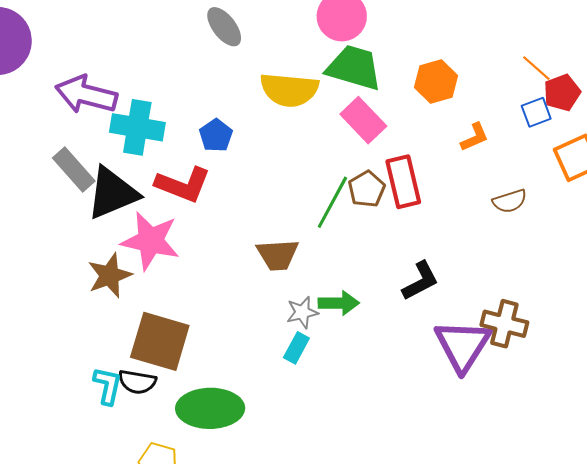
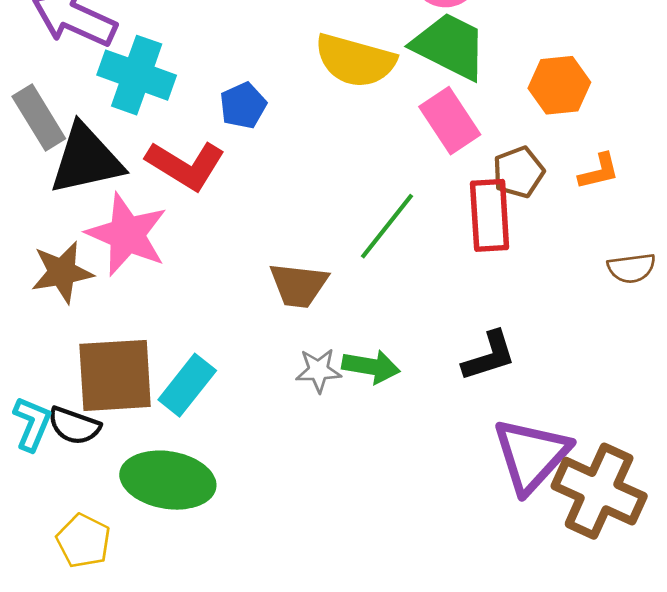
brown pentagon: (367, 189) -> (518, 172), moved
brown cross: (504, 324) -> (599, 491), moved, size x1.4
brown square: (160, 341) -> (115, 375), turned -30
cyan rectangle: (296, 348) -> (187, 385), moved, size x1.4

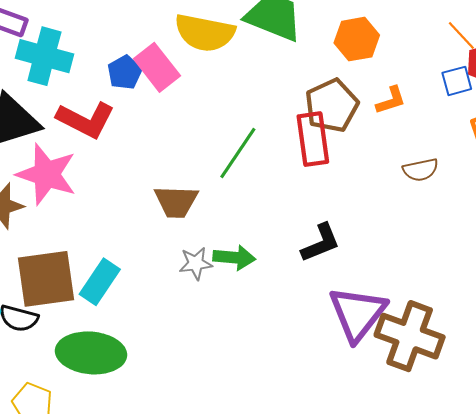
pink rectangle: (450, 121) -> (157, 67), moved
brown pentagon: (518, 172) -> (332, 106), size x1.4

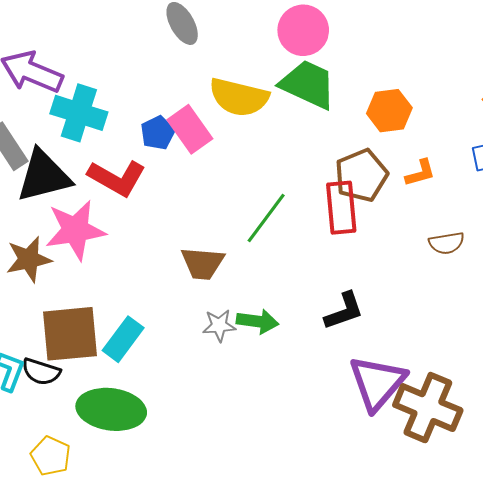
pink star: (47, 174) -> (75, 230), turned -30

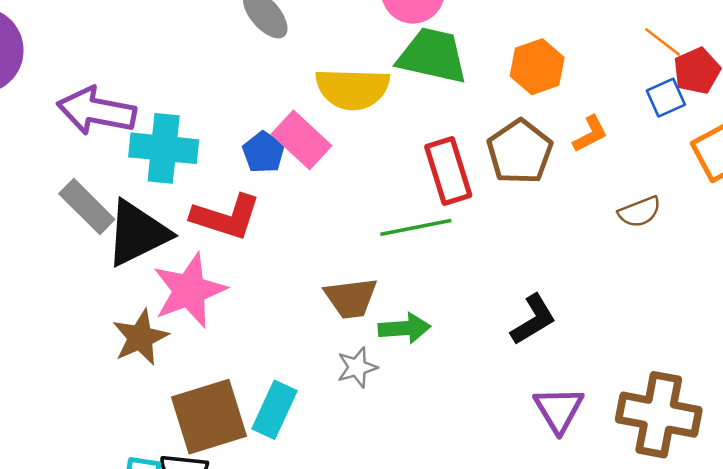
red rectangle: (341, 208) -> (448, 171), moved
green line: (266, 218) -> (416, 227), turned 54
green arrow: (258, 321) -> (404, 328), moved
gray star: (219, 325) -> (357, 367), moved
purple triangle: (377, 383) -> (559, 409), moved, size x0.7

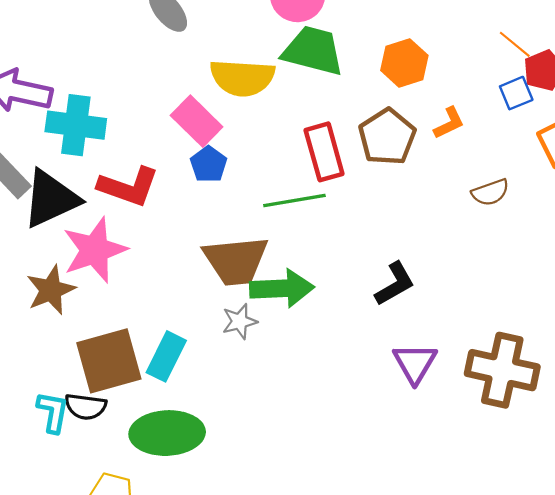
blue pentagon: (264, 152) -> (209, 164), moved
brown trapezoid: (351, 298) -> (236, 261), size x1.4
green arrow: (404, 328) -> (282, 288), size x1.4

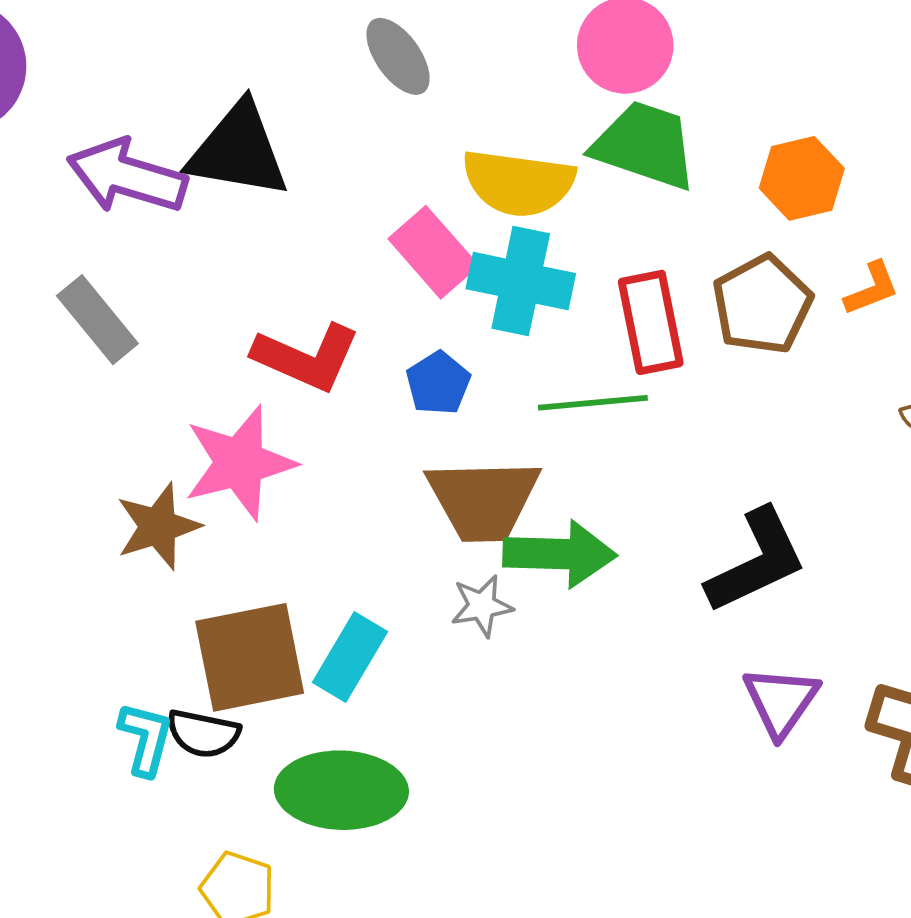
cyan cross: (76, 125) -> (521, 281), moved
blue pentagon: (209, 164) -> (438, 383), moved
black triangle: (51, 199) -> (238, 151), moved, turned 30
black L-shape: (395, 284) -> (756, 561), size x1.4

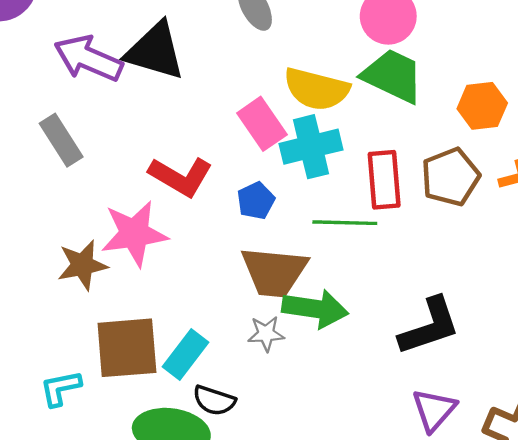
cyan cross: (521, 281) -> (311, 147), turned -32
black semicircle: (203, 734) -> (214, 400), moved
cyan L-shape: (146, 739) -> (60, 388), turned -123

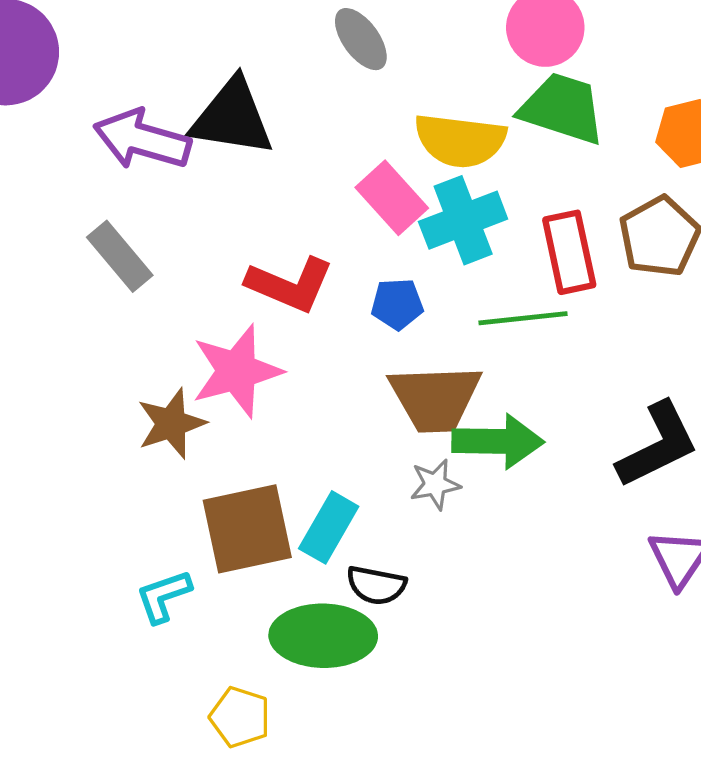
blue pentagon: (256, 201) -> (397, 304), turned 30

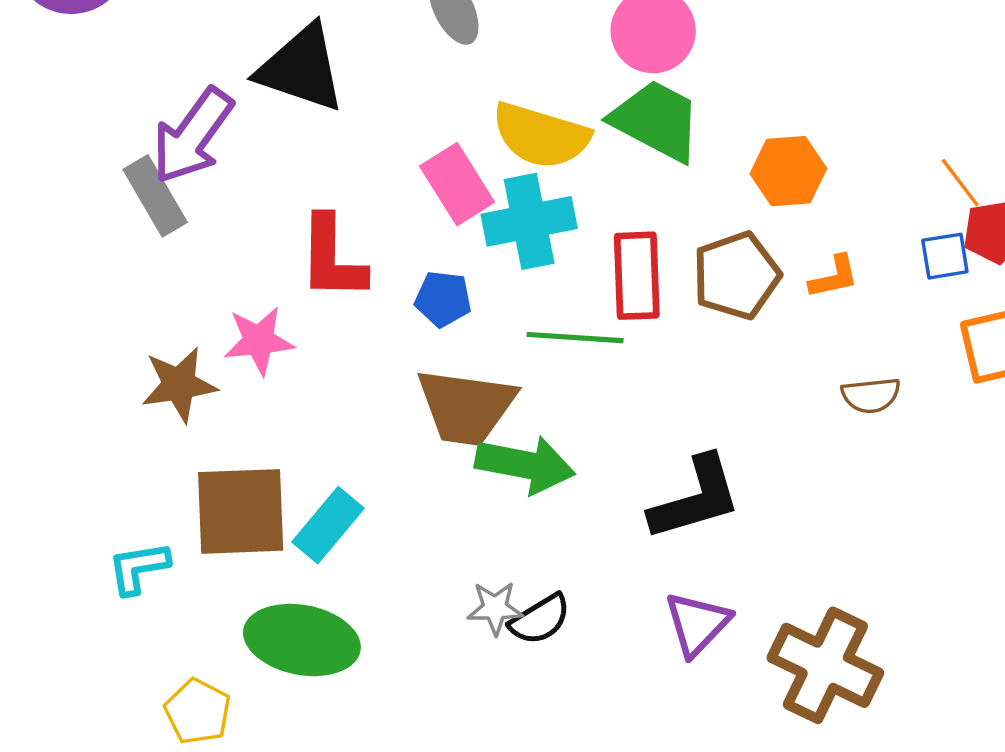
purple arrow: (142, 140) -> (193, 136), moved, turned -80
red L-shape: (290, 284) -> (332, 258), turned 58
pink star: (237, 371) -> (259, 341), size x0.7
gray star: (435, 484) -> (495, 608), moved
black semicircle: (376, 585) -> (540, 619), moved, turned -52

